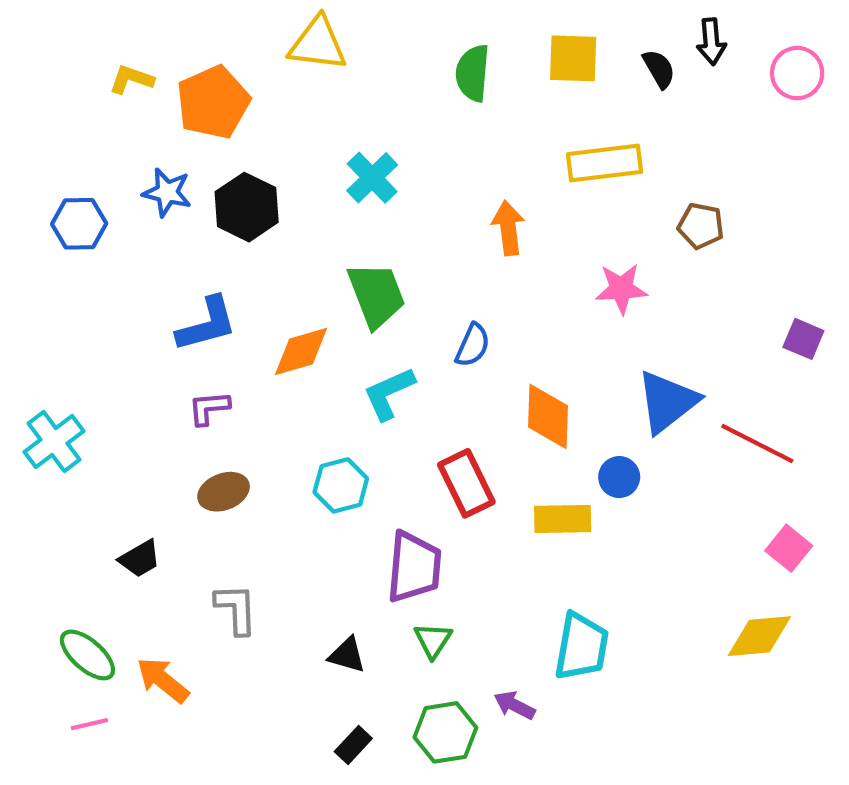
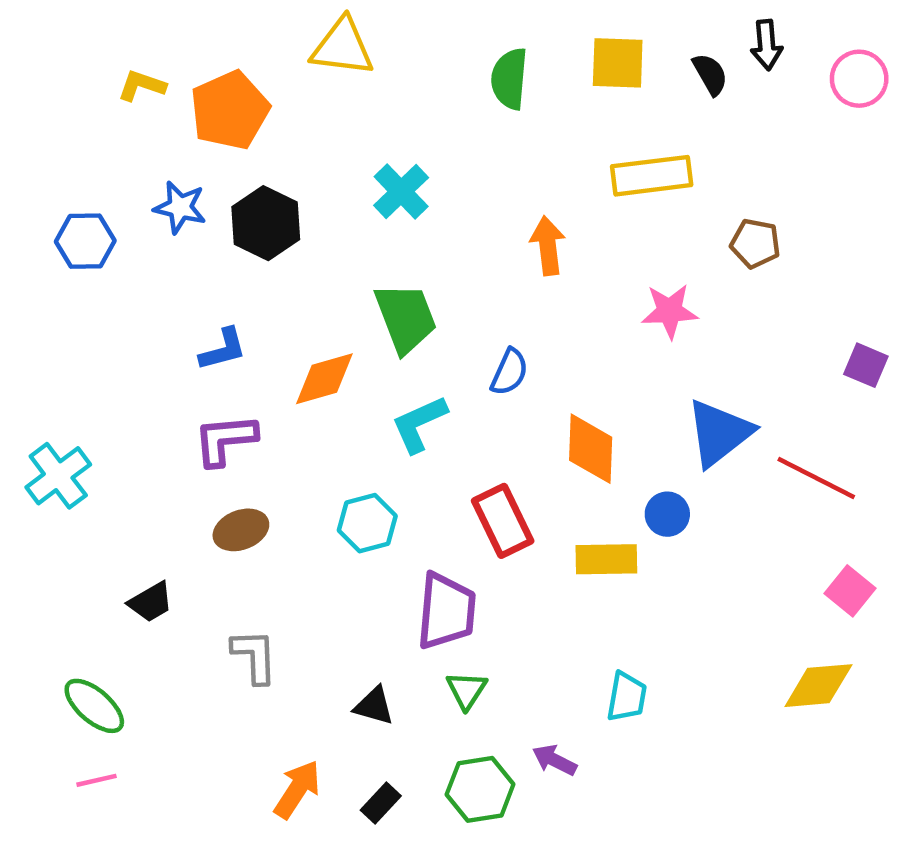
blue L-shape: (207, 324) -> (223, 349), size x0.7
purple L-shape: (209, 408) -> (225, 440), size x1.4
cyan trapezoid: (581, 647) -> (627, 697), size x0.7
orange arrow: (163, 680) -> (297, 789), moved, turned 84

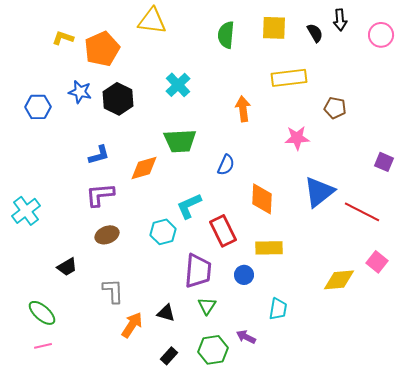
green trapezoid: (406, 318) -> (180, 141), turned 108
cyan L-shape: (419, 424) -> (189, 206), moved
blue circle: (667, 514) -> (244, 275), moved
yellow diamond: (818, 686) -> (339, 280), moved
orange arrow: (297, 789) -> (132, 325), moved

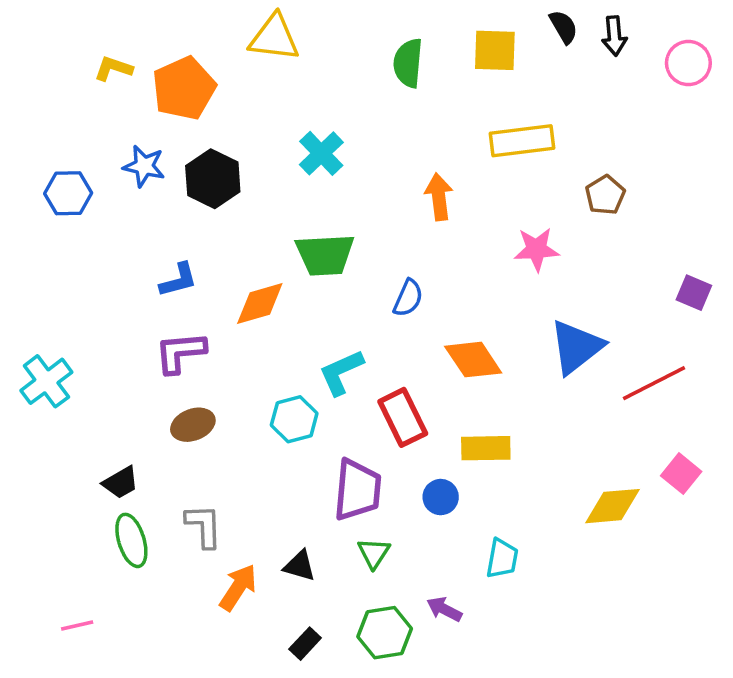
black semicircle: (315, 33) -> (564, 27), moved
brown pentagon: (335, 108) -> (605, 195), turned 30
orange diamond: (262, 199) -> (473, 360), turned -36
red line: (362, 212) -> (654, 383), turned -54
green ellipse: (42, 313) -> (131, 540), moved, turned 32

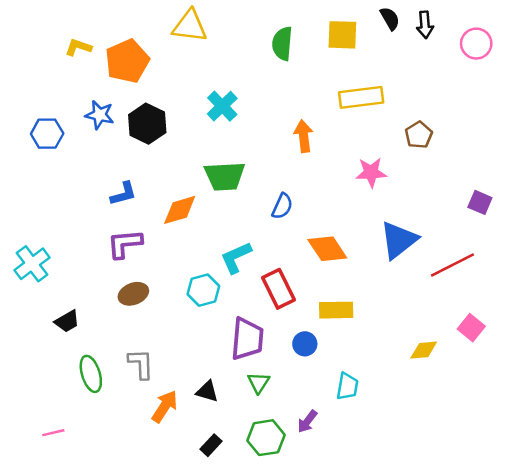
black trapezoid: (121, 483) -> (67, 321), moved
yellow diamond: (612, 506) -> (424, 350), size x0.7
purple arrow: (444, 609) -> (307, 421), turned -80

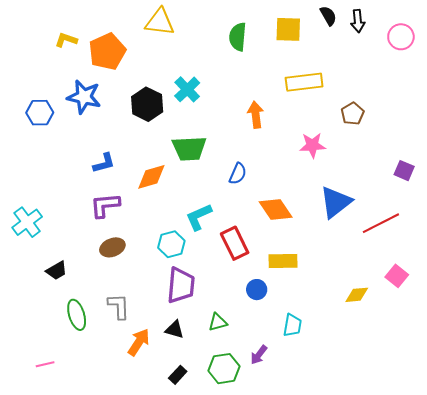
blue star: (100, 115) -> (84, 97), size x1.4
black hexagon: (147, 124) -> (147, 104), moved
purple trapezoid: (247, 339) -> (181, 285), moved
green triangle: (259, 383) -> (218, 322), turned 42

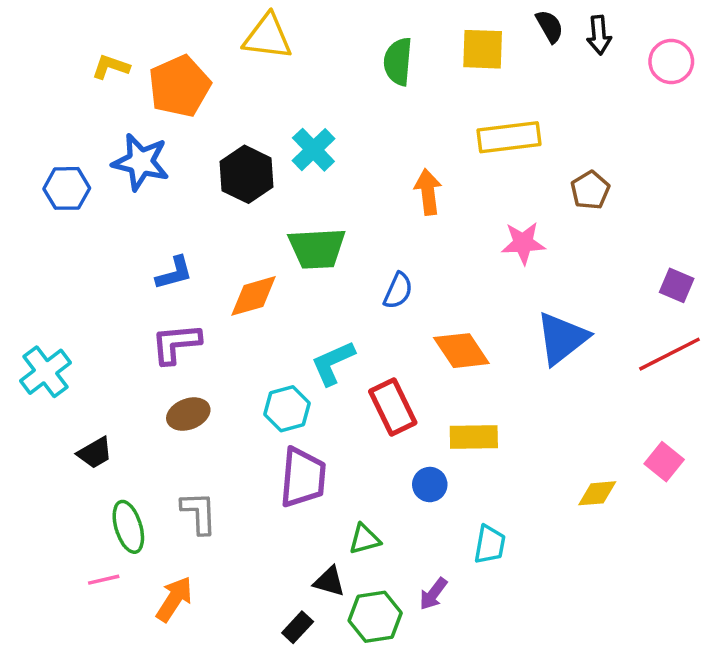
red line: (381, 223) -> (669, 354), moved
black triangle: (175, 330) -> (329, 581), moved
orange arrow: (139, 342) -> (174, 599), moved
pink line: (45, 364) -> (104, 580), moved

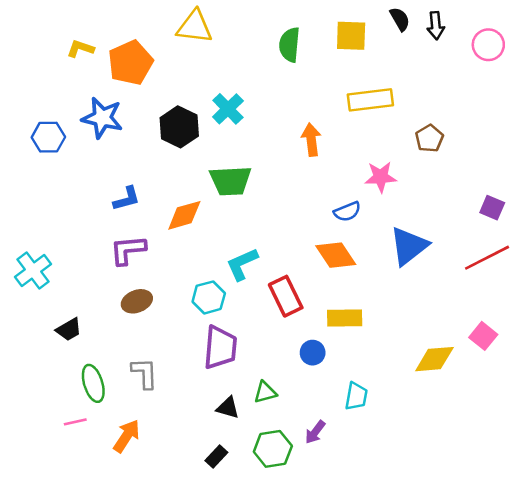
blue semicircle: (398, 291) -> (347, 211), moved, turned 44
yellow diamond: (597, 493) -> (434, 359), size x1.4
black triangle: (329, 581) -> (228, 408), moved

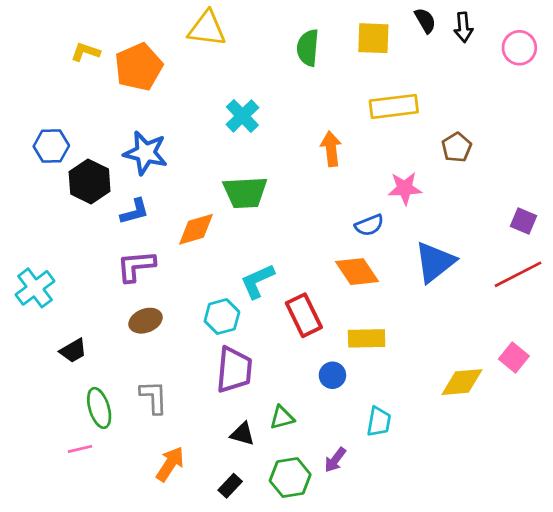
blue star: (102, 118) -> (146, 153), moved
black hexagon: (179, 127) -> (90, 181), moved
orange arrow: (127, 436) -> (170, 464), moved

